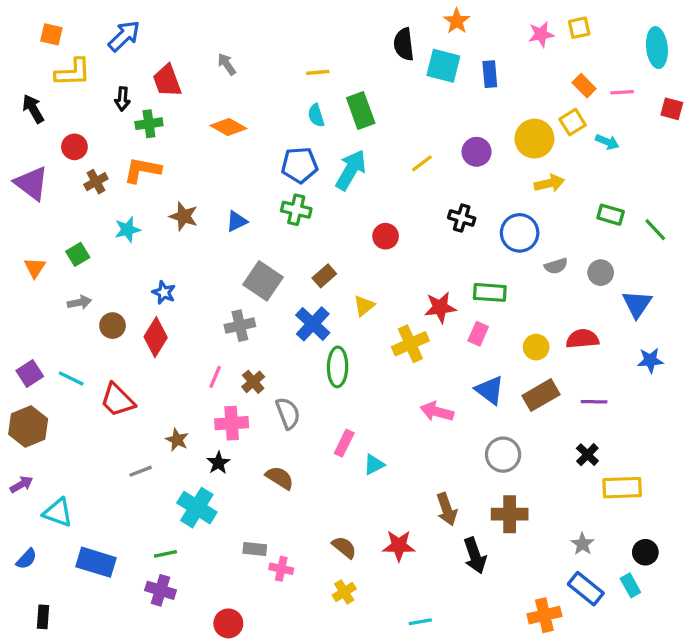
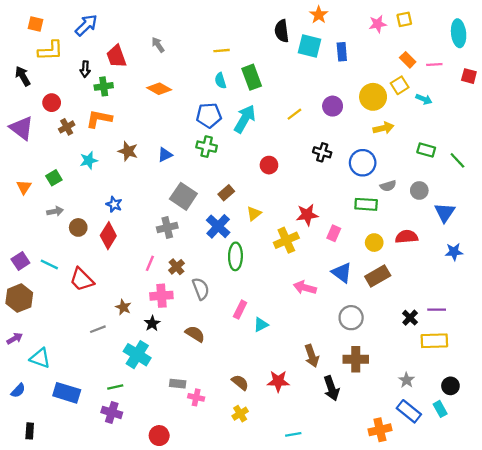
green rectangle: (490, 292) -> (366, 204), moved
purple line: (594, 402) -> (437, 310), moved

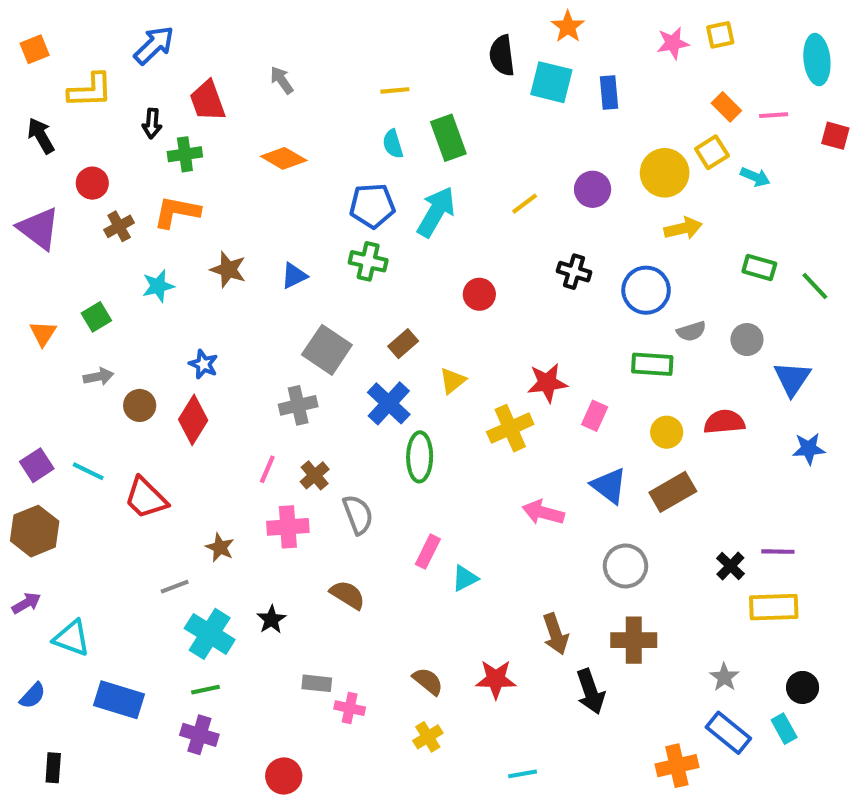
orange square: (35, 24) -> (35, 49), moved, turned -35
black star: (152, 323) -> (271, 620), moved
cyan cross: (137, 355) -> (210, 634), moved

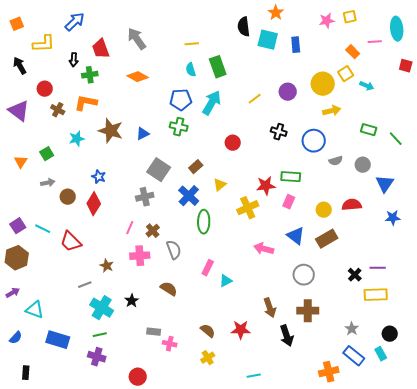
gray arrow: (282, 80) -> (137, 39), size x1.6
pink line: (774, 115) -> (375, 42), moved
brown cross: (119, 226) -> (58, 110), turned -32
brown star: (228, 270) -> (111, 131), size x1.4
green rectangle: (652, 364) -> (291, 177), moved

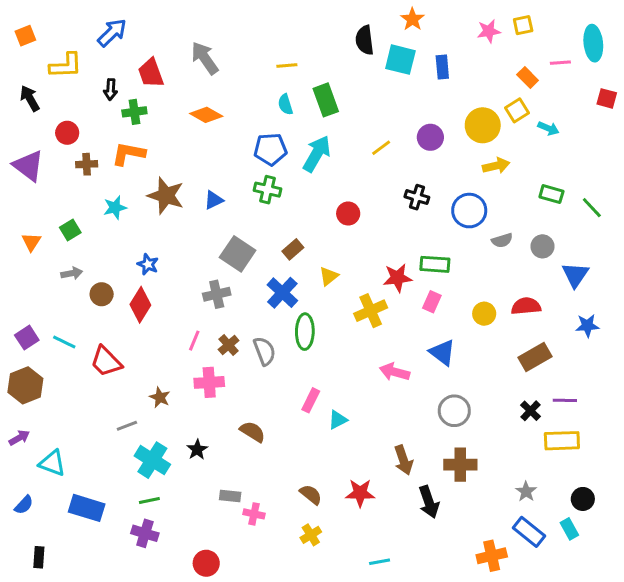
brown cross: (58, 110) -> (87, 164), turned -32
brown rectangle: (327, 239) -> (535, 357), moved
gray semicircle: (174, 250) -> (264, 351), moved

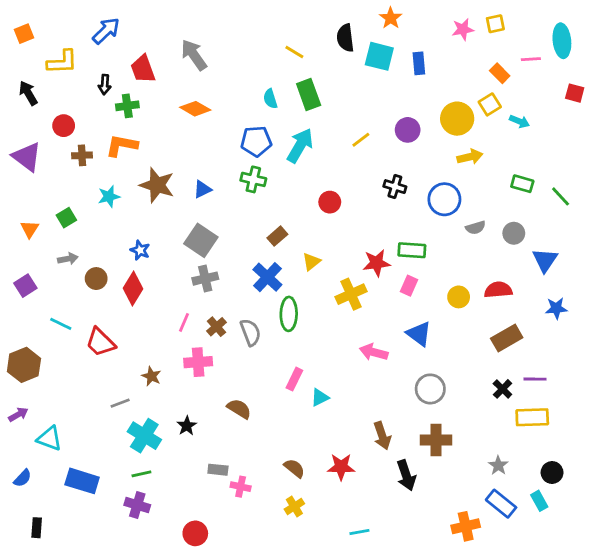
yellow line: (287, 66) -> (294, 52), moved, turned 36
gray square: (238, 254) -> (201, 240), moved
purple square: (27, 338) -> (25, 286), moved

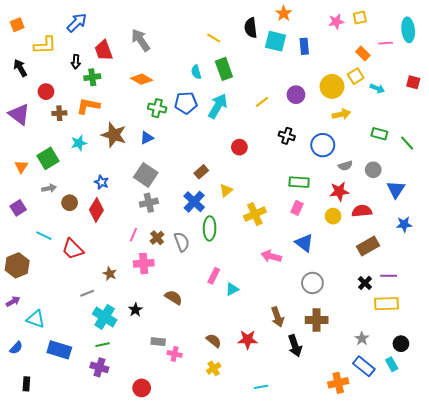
red square: (575, 93) -> (413, 82), moved
green cross: (253, 179) -> (157, 108), moved
green square: (66, 218) -> (48, 158), size x1.5
red star: (376, 263) -> (339, 191), moved

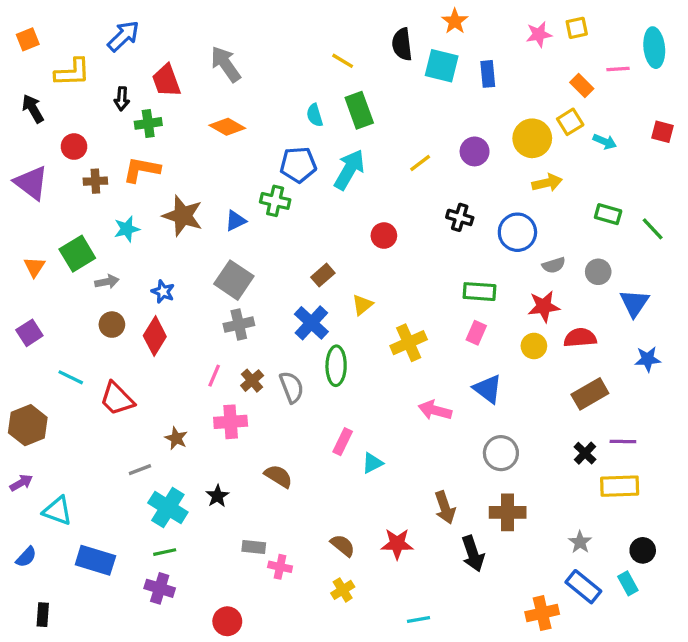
green cross: (157, 108) -> (275, 201), moved
gray arrow: (49, 188) -> (107, 282), moved

